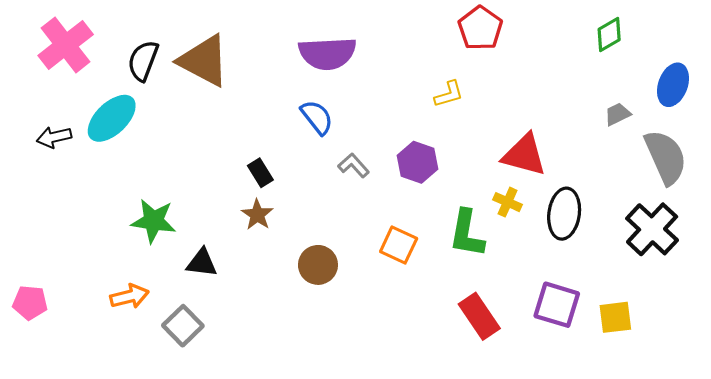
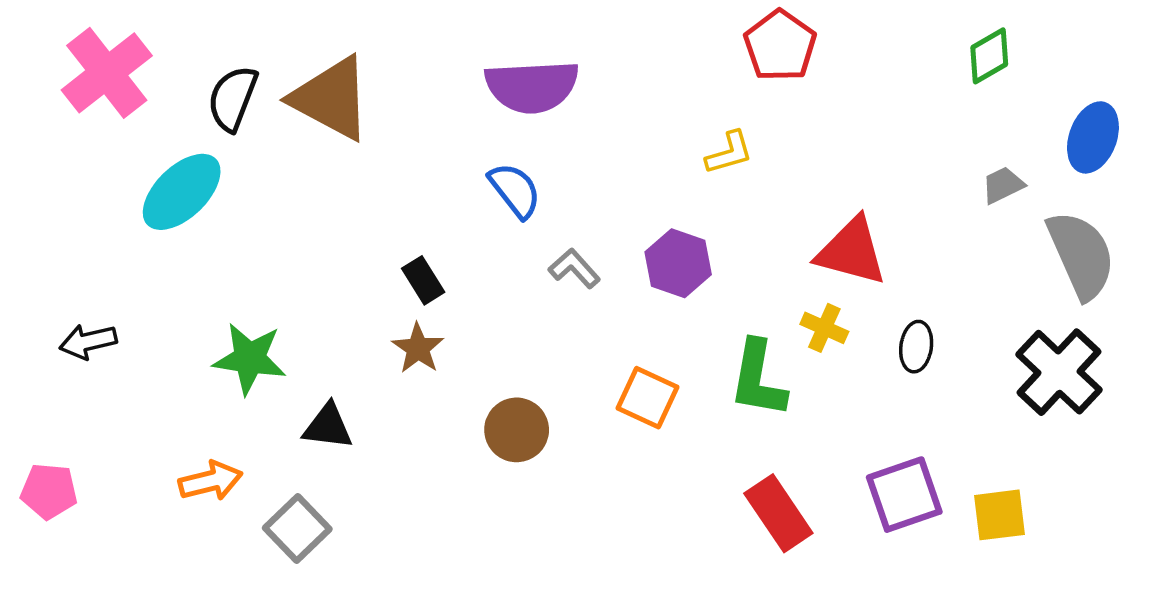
black arrow: (54, 137) -> (88, 342), moved
black ellipse: (564, 214) -> (916, 347), size x0.6
purple square: (557, 305) -> (904, 495), turned -36

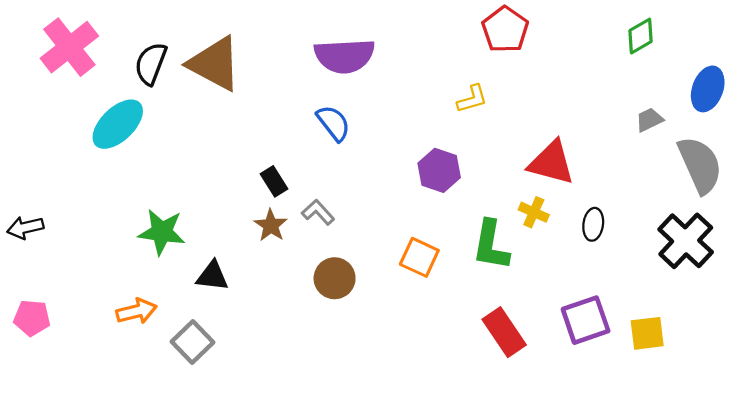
gray L-shape: (574, 268) -> (318, 212), moved
black arrow: (88, 342) -> (25, 228), moved

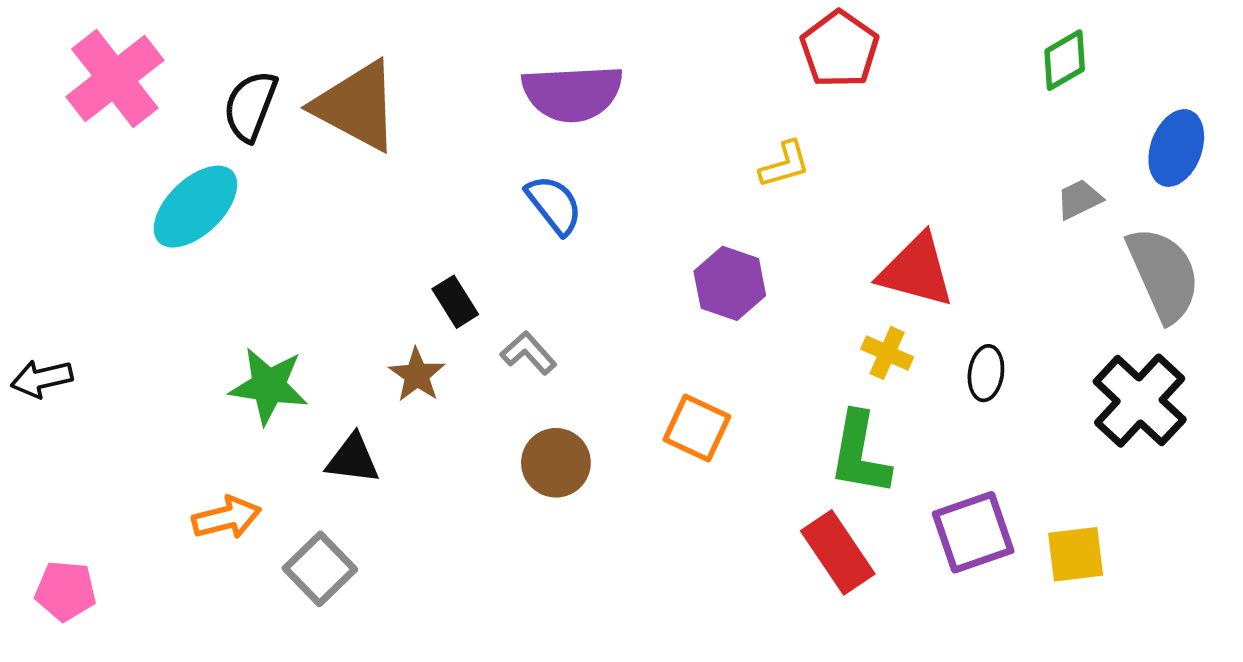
brown star: (271, 225) -> (417, 375), moved
green L-shape: (491, 245) -> (860, 454), moved
pink pentagon: (32, 318) -> (66, 591), moved

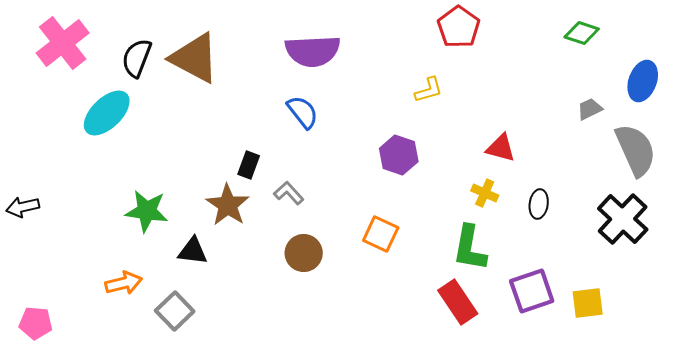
green diamond: (1065, 60) -> (582, 33), turned 48
red triangle: (916, 271) -> (501, 148), size x0.7
black rectangle: (455, 302) -> (249, 165), turned 52
brown star: (417, 375) -> (228, 205), size x1.4

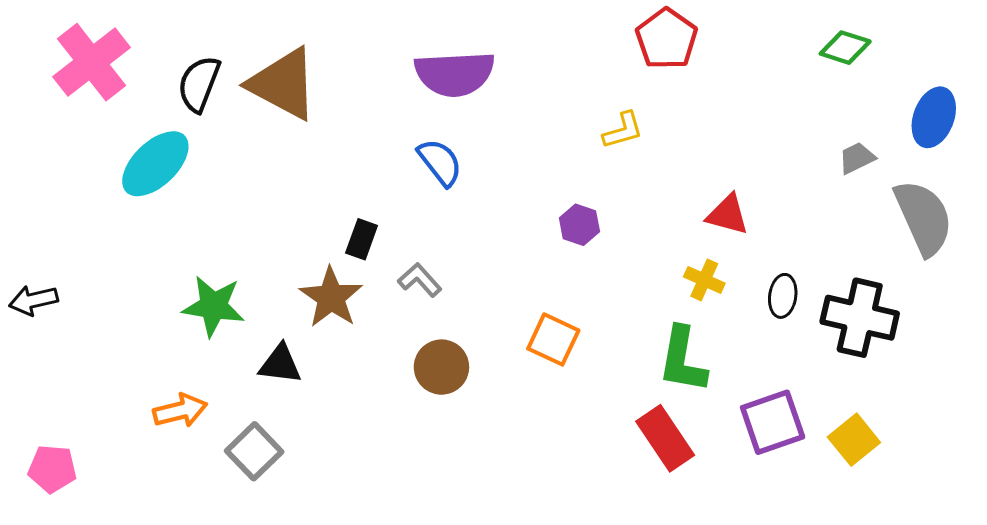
purple hexagon: (399, 155) -> (579, 225), size x0.7
black cross: (623, 219) -> (860, 318), moved, turned -30
yellow square: (588, 303) -> (854, 440), turned -32

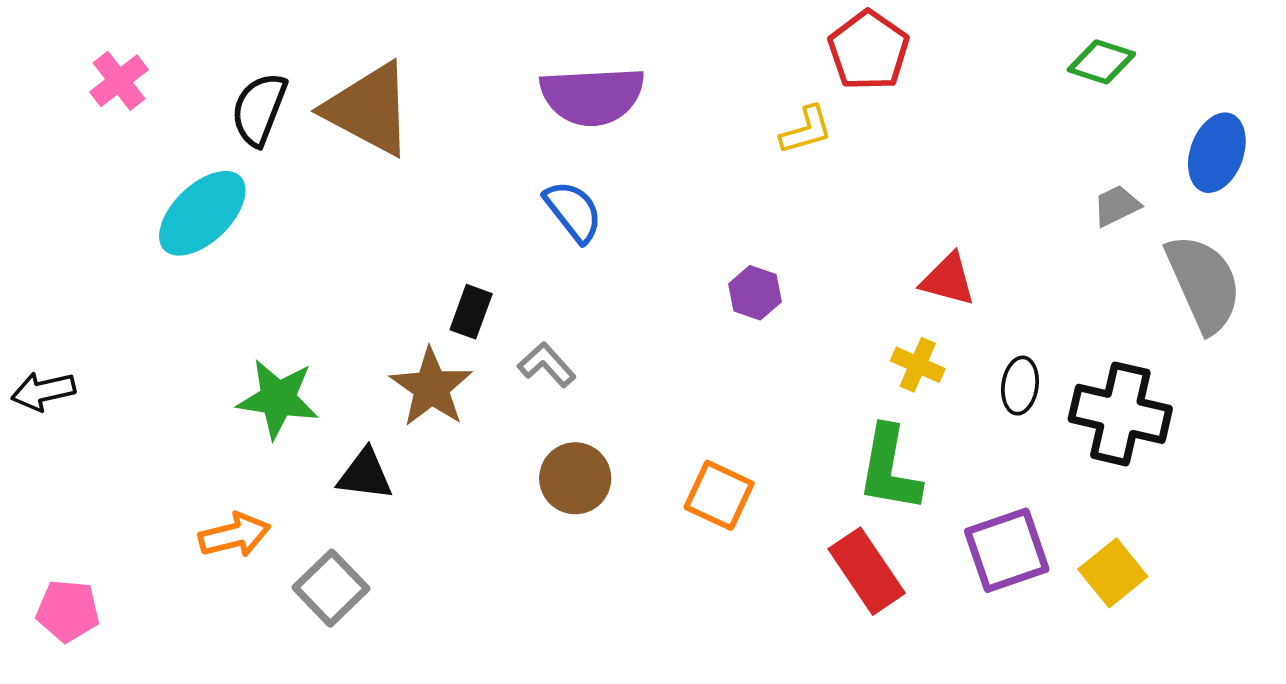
pink cross: (91, 62) -> (119, 81), size x0.6
yellow L-shape: (623, 130) -> (806, 130), moved
orange square: (553, 339) -> (719, 495), moved

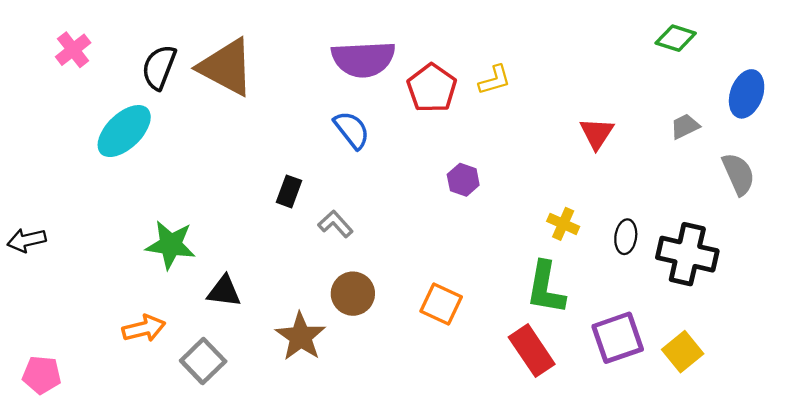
red pentagon: (869, 50) -> (432, 88), moved
red triangle: (948, 280) -> (597, 133), moved, turned 48
gray semicircle: (1204, 283) -> (738, 174), size x0.7
brown star: (431, 387) -> (301, 337), moved

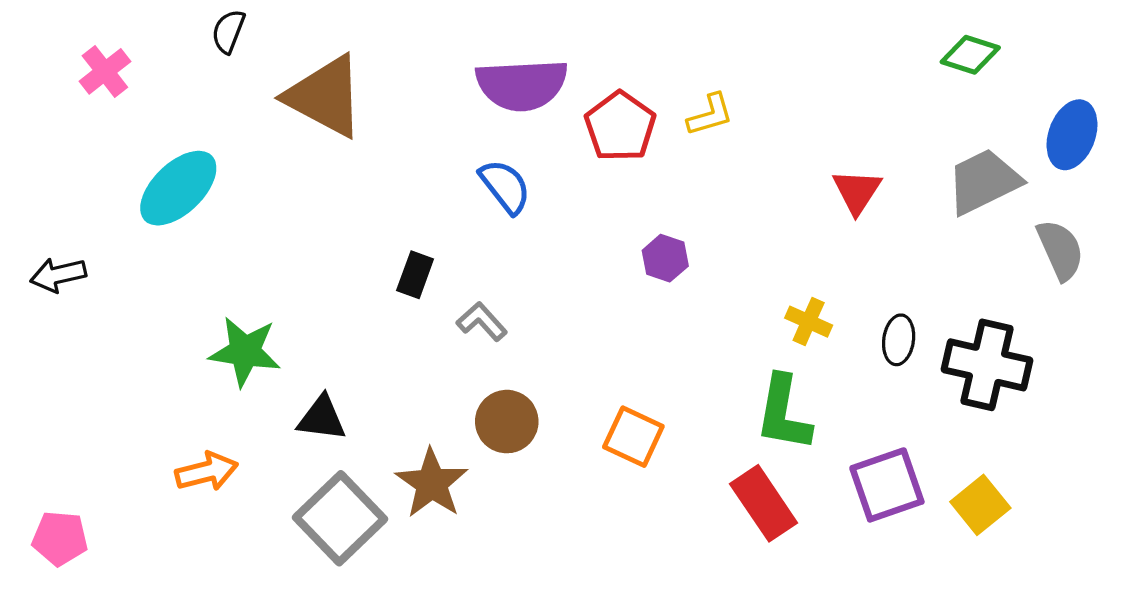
black semicircle: (159, 67) -> (228, 31), moved, size x0.7
gray trapezoid: (685, 126) -> (984, 181), size x1.8
black arrow: (27, 240) -> (58, 275), moved
gray square: (203, 361) -> (340, 518), moved, size x1.4

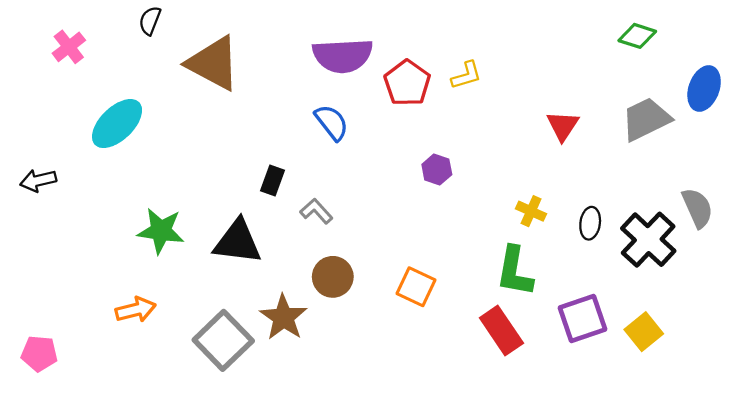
gray semicircle: (1060, 250) -> (697, 208), moved
black cross: (987, 365) -> (648, 240), turned 30
black triangle: (322, 418) -> (237, 242), moved, size x1.5

